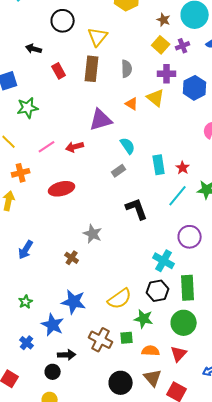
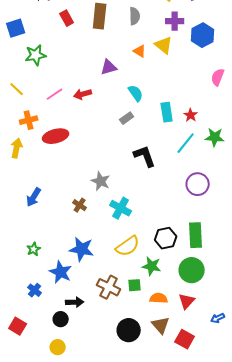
purple triangle: (101, 120) -> (109, 67), size x0.7
red ellipse: (62, 189) -> (56, 136), moved
cyan cross: (164, 261) -> (121, 208), moved

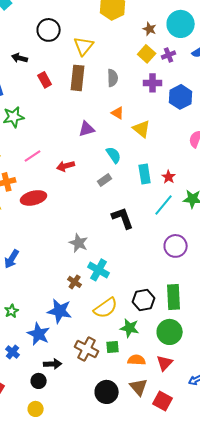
yellow triangle: (164, 45) -> (142, 129), moved
red arrow: (83, 94) -> (66, 166), moved
brown cross: (80, 205) -> (75, 282), moved

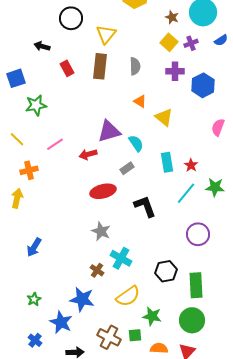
purple triangle: (87, 129) -> (109, 131), moved, size x1.4
red ellipse: (34, 198) -> (103, 191), moved
black hexagon: (144, 300) -> (166, 271), moved

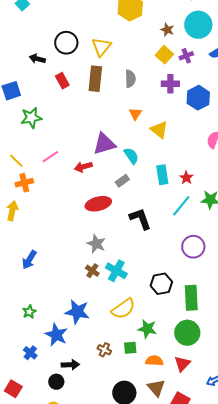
black circle: (71, 18) -> (66, 43), moved
orange triangle: (140, 101) -> (135, 114), turned 32
yellow line: (17, 139) -> (16, 161), moved
brown cross: (97, 270) -> (92, 271), moved
brown cross: (109, 337) -> (104, 350), size x0.6

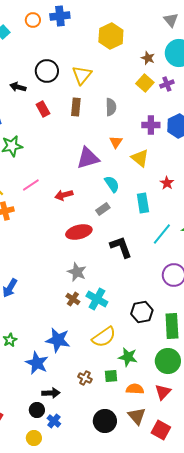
brown rectangle: (95, 79) -> (76, 107), size x0.7
purple cross: (170, 84) -> (151, 125), moved
purple triangle: (104, 144) -> (88, 158), moved
red star: (186, 178) -> (167, 183), moved
blue cross: (30, 353) -> (54, 421), moved

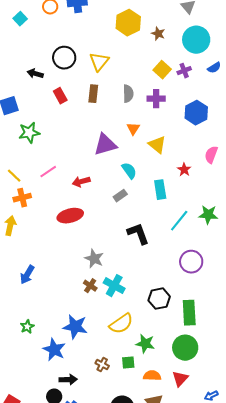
brown star: (148, 58) -> (158, 34), moved
purple cross: (151, 125) -> (156, 99), moved
red ellipse: (79, 232) -> (70, 216), moved

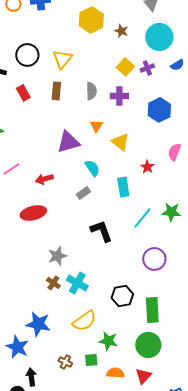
gray star: (94, 259) -> (57, 256), turned 30
black arrow: (68, 380) -> (31, 377), turned -96

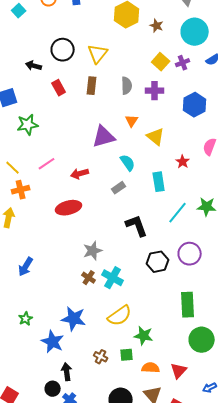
black hexagon: (122, 296) -> (158, 262), moved
green circle: (148, 345) -> (202, 340), moved

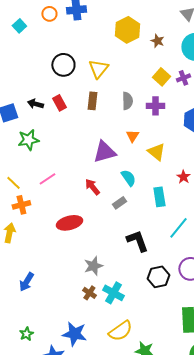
black arrow: (34, 66) -> (35, 104), moved
red arrow: (80, 174) -> (92, 187), moved, turned 66

